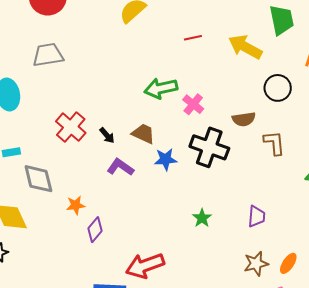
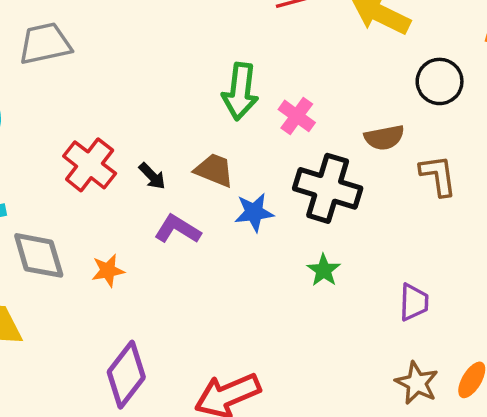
green arrow: (161, 88) -> (240, 91), turned -68
orange star: (76, 205) -> (108, 271), moved
green star: (202, 218) -> (324, 270), moved
purple diamond: (95, 230) -> (126, 375), moved, size x1.5
brown star: (256, 264) -> (417, 383), turned -30

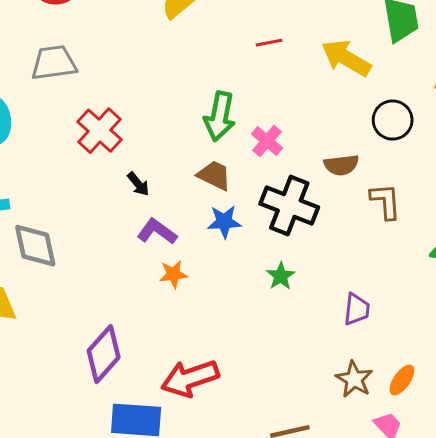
red cross: (90, 165) -> (99, 131), moved
brown trapezoid: (214, 170) -> (214, 175), moved
orange star: (108, 271) -> (173, 274), moved

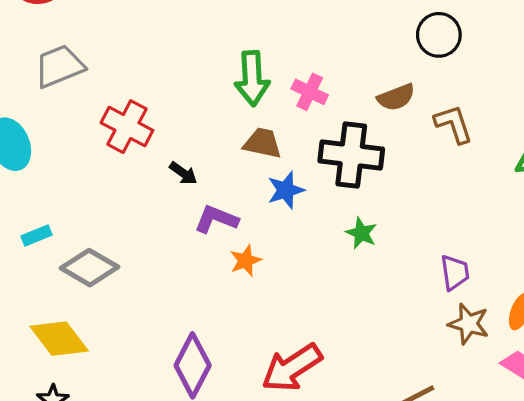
gray diamond: (35, 246) -> (89, 268), turned -33
purple trapezoid: (357, 309) -> (455, 272), moved

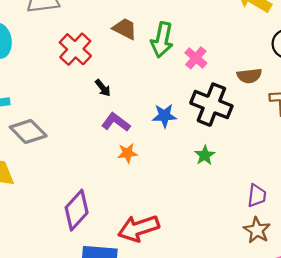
brown trapezoid: (262, 143) -> (125, 29), moved

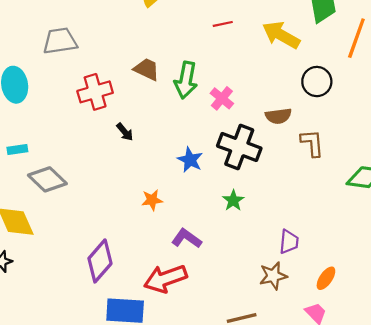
red cross: (75, 49) -> (95, 92), turned 32
blue star: (164, 116) -> (190, 160), turned 30
purple L-shape: (116, 122) -> (187, 238), moved
brown star: (257, 230) -> (273, 276), moved, turned 30

